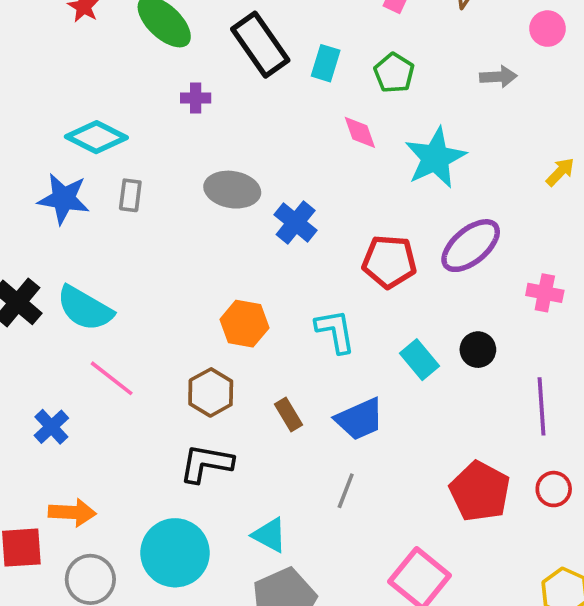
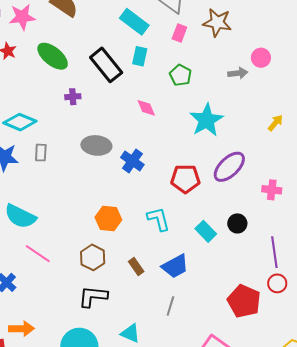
pink circle: (547, 29) -> (261, 58), moved
cyan rectangle: (326, 63) -> (140, 56), moved
pink diamond: (360, 132) -> (146, 108), moved
red circle: (554, 489) -> (277, 283), moved

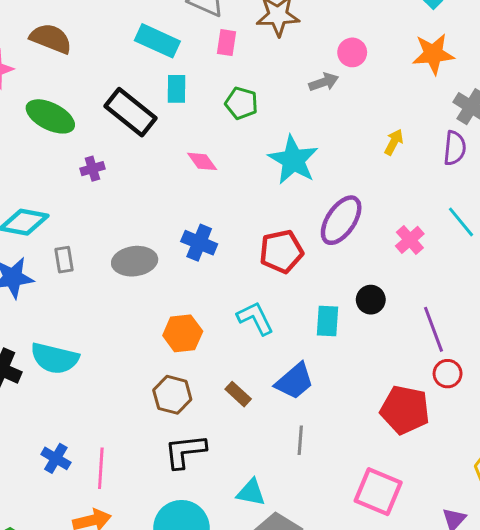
gray ellipse: (96, 145) -> (135, 261), moved
pink cross: (272, 190) -> (410, 240), turned -36
cyan rectangle: (206, 231) -> (328, 321), turned 60
pink line: (38, 254) -> (101, 468), moved, turned 72

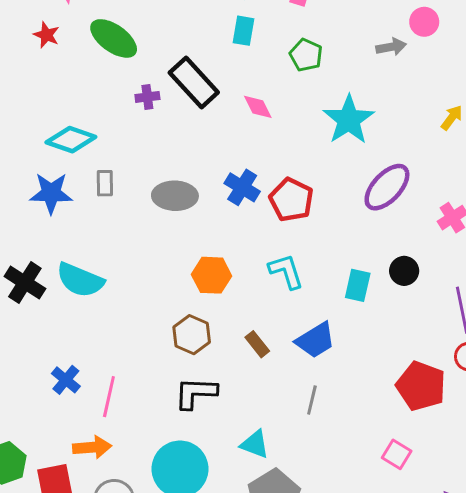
black rectangle: (131, 112) -> (194, 82), moved
red pentagon: (281, 251) -> (291, 200), moved, turned 30
pink square: (378, 492) -> (397, 454), moved, size x0.6

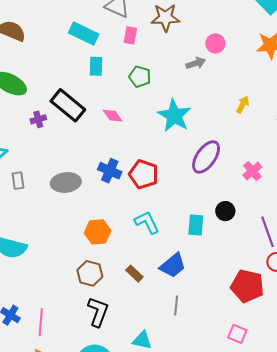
black L-shape: (196, 393) -> (98, 312), turned 116

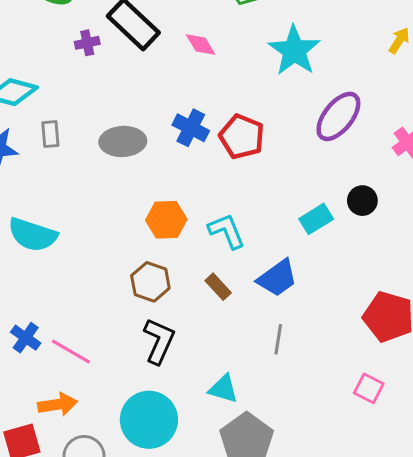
cyan L-shape: (147, 222) -> (227, 231), moved
cyan rectangle: (196, 225) -> (316, 219), turned 50
pink line: (41, 322) -> (71, 352), turned -68

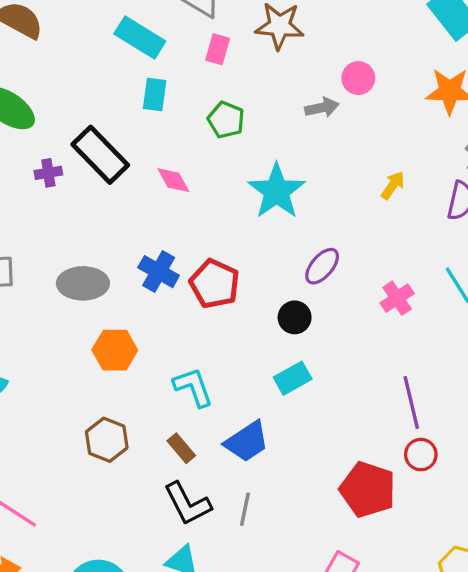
purple ellipse: (338, 116) -> (322, 266), size x0.7
black circle: (362, 201) -> (295, 317), moved
orange hexagon: (166, 220) -> (115, 350), moved
black L-shape: (159, 341) -> (187, 504), moved, turned 126

